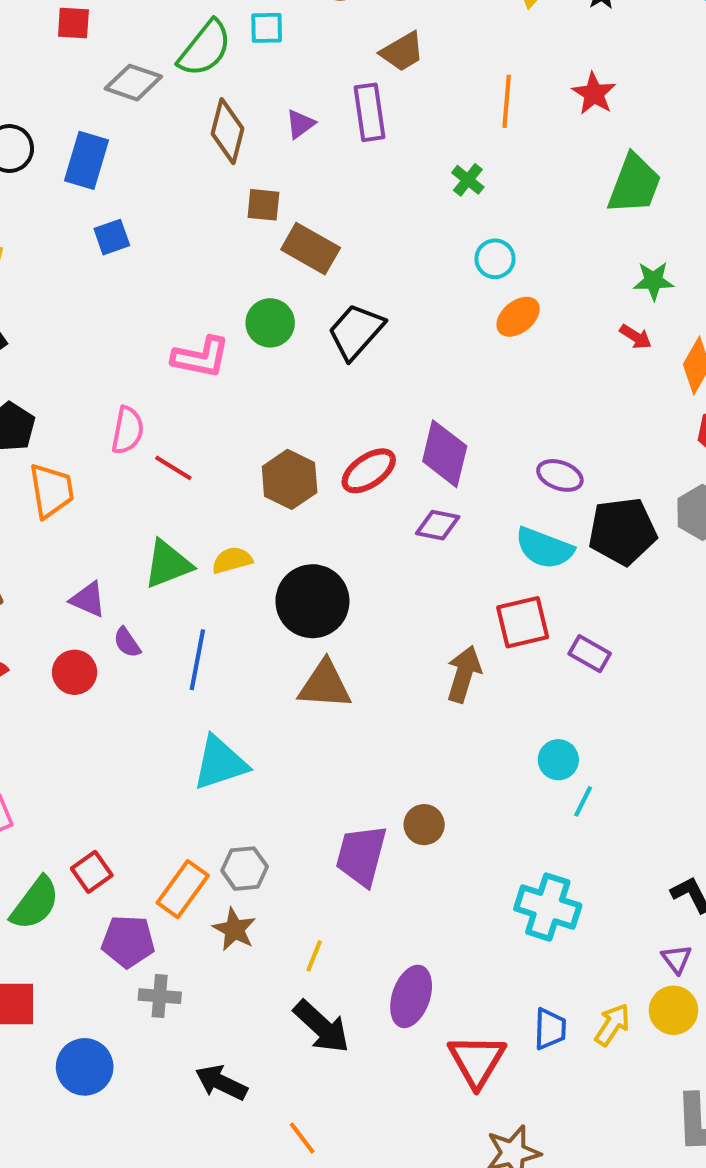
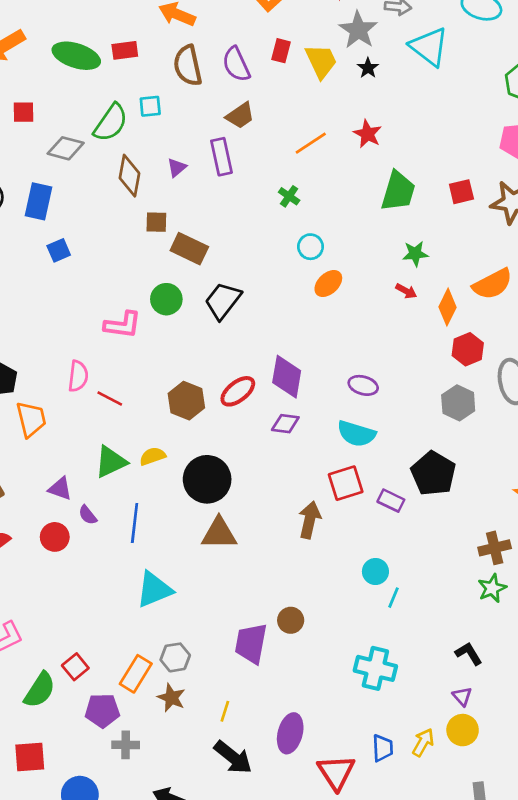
orange line: (507, 101) -> (311, 143), turned 56
black pentagon: (622, 531) -> (433, 474), moved, turned -30

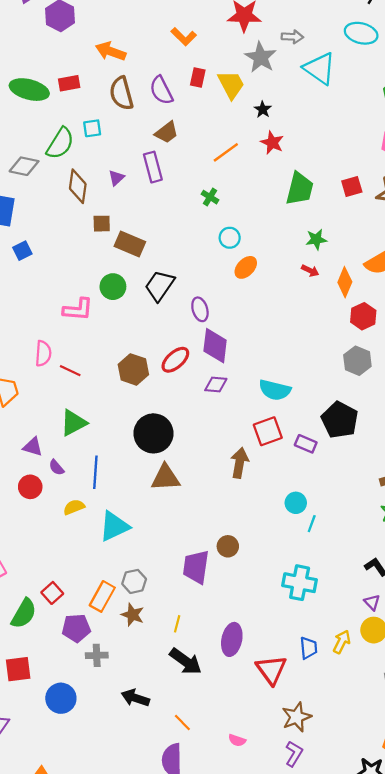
black star: (368, 68) -> (263, 109), moved
purple ellipse: (363, 385) -> (200, 309), moved, turned 60
yellow semicircle: (153, 456) -> (74, 507), moved

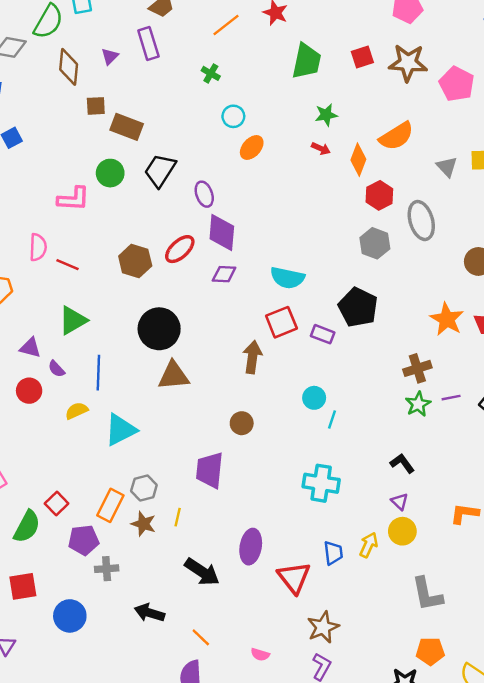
brown circle: (228, 546) -> (242, 423), moved
yellow line: (177, 624) -> (178, 517), moved

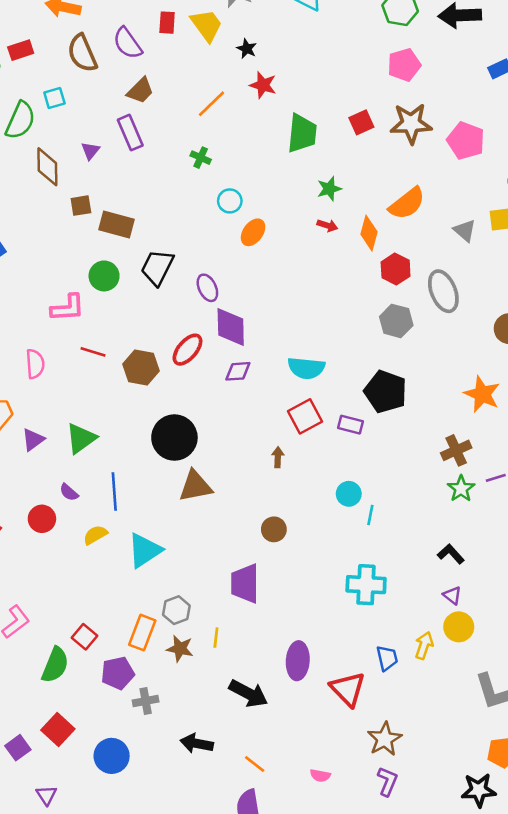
red line: (67, 265) -> (93, 352), moved
purple triangle: (30, 348) -> (33, 440), moved, turned -45
brown arrow: (252, 357) -> (278, 457), size x0.6
red square: (23, 586) -> (58, 729), turned -32

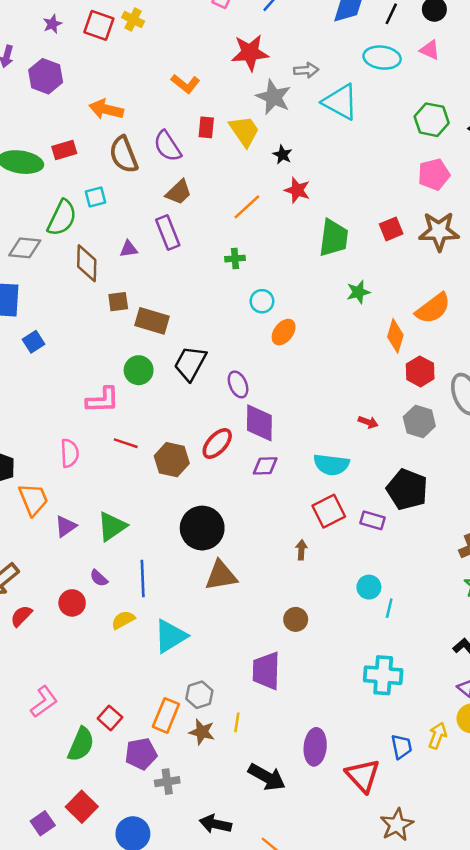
purple triangle: (90, 151) -> (129, 249), turned 42
green cross: (201, 158) -> (235, 259), turned -30
red arrow: (327, 225) -> (368, 422), moved

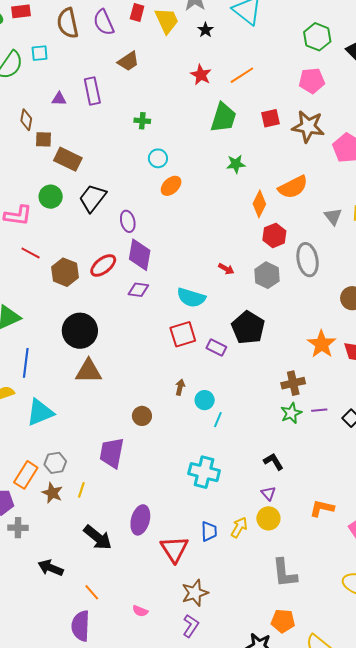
black star: (282, 155) -> (205, 30), moved
brown trapezoid: (179, 192) -> (128, 61), moved
orange line: (247, 207) -> (242, 75), moved
brown diamond: (87, 263) -> (26, 120), moved, size x0.7
brown arrow: (301, 550) -> (180, 387), moved

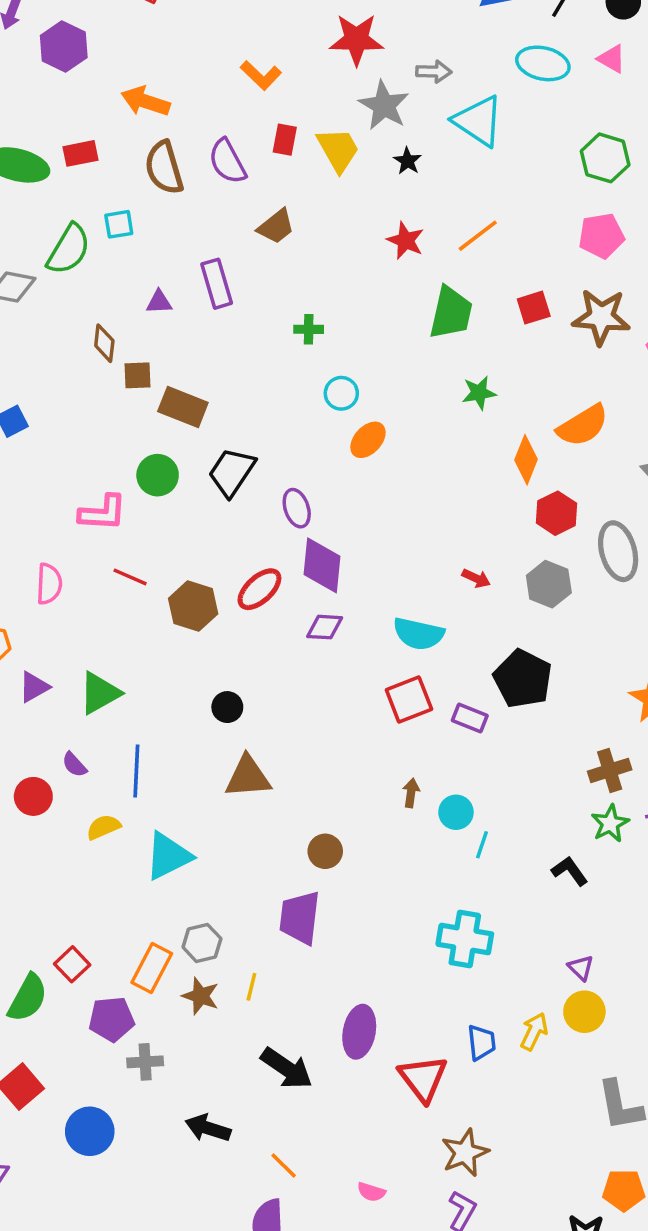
black circle: (80, 331) -> (227, 707), size x0.5
brown circle: (142, 416) -> (325, 851), moved
black L-shape: (273, 462) -> (570, 871), moved

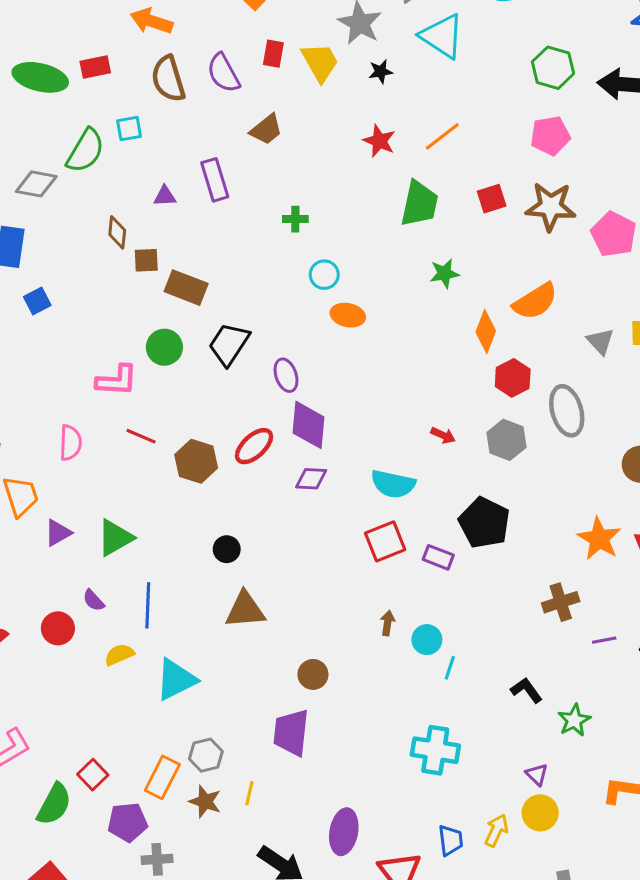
black star: (408, 161) -> (381, 72), turned 30
orange ellipse: (368, 440) -> (348, 315), turned 60
green star: (610, 823) -> (574, 720), moved

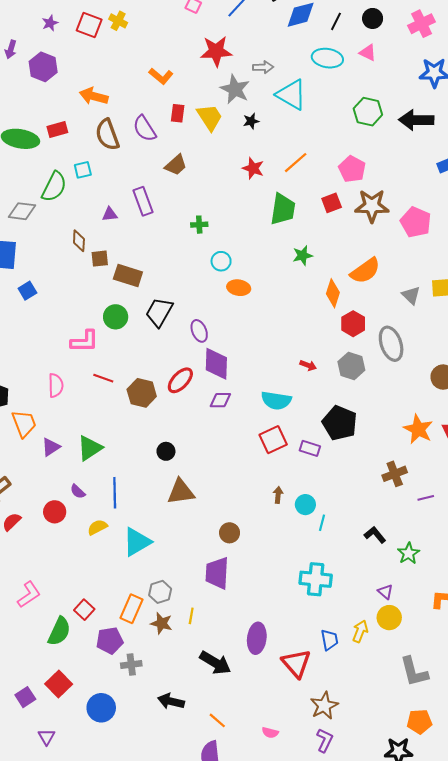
pink pentagon: (550, 136) -> (352, 169), moved, turned -30

